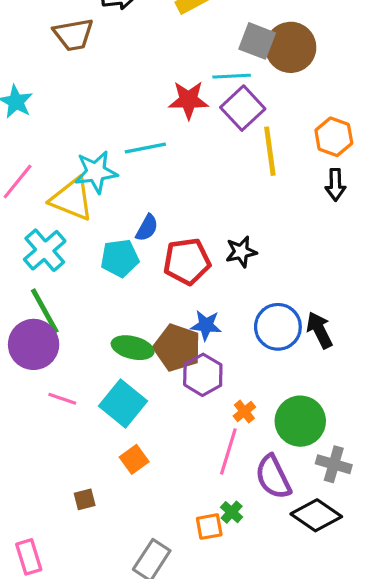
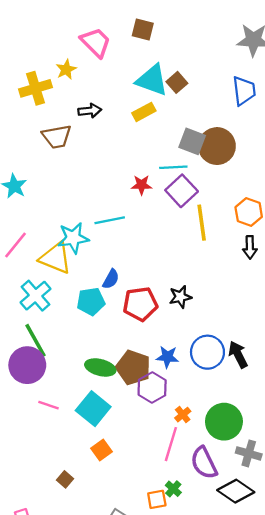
red star: (188, 100) -> (142, 185), size x0.7
blue star: (206, 325) -> (167, 357), moved
brown square: (85, 499) -> (65, 479), turned -35

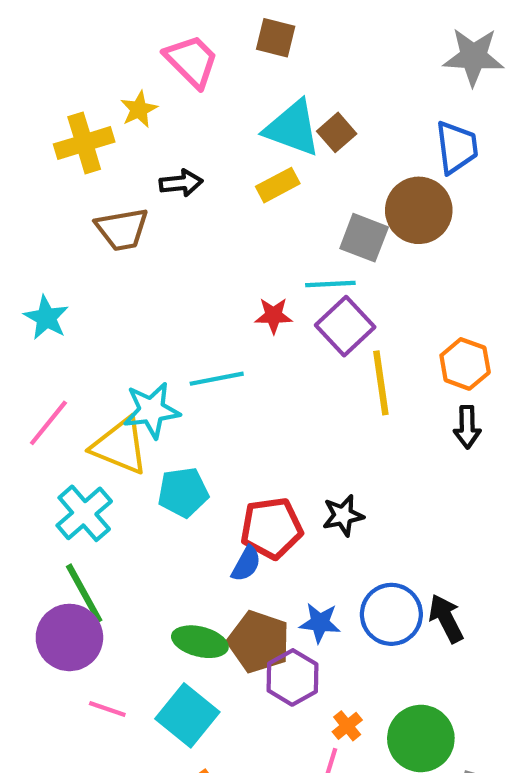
brown circle: (217, 146) -> (419, 210), moved
blue semicircle: (111, 279) -> (246, 564), moved
cyan pentagon: (91, 302) -> (183, 492), moved

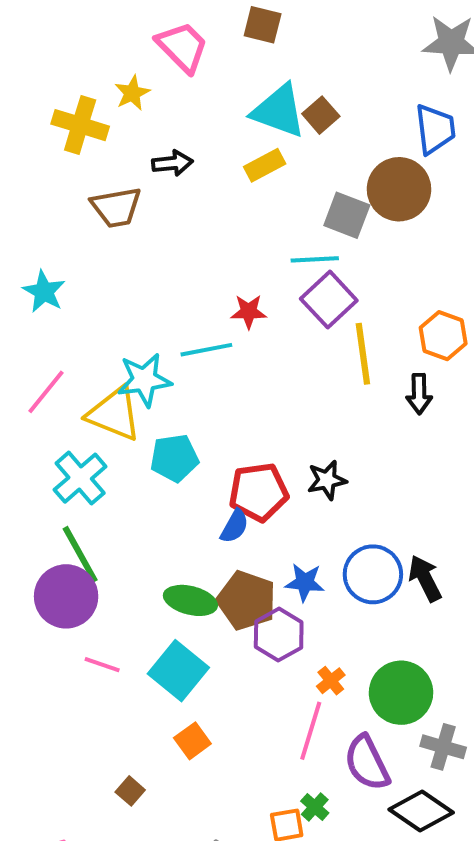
yellow cross: (84, 143) -> (80, 125), turned 34
red star: (274, 316) -> (249, 312), moved
black arrow: (467, 427) -> (419, 394), moved

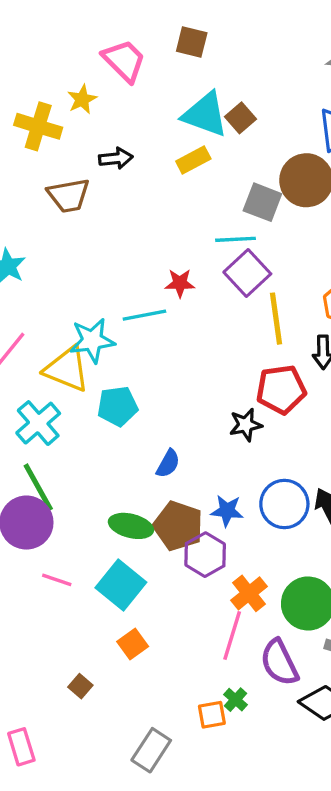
red pentagon: (259, 492) -> (281, 389), moved
orange cross: (331, 681) -> (249, 593), size x1.5

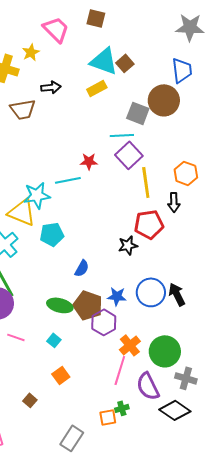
cyan square: (121, 585) -> (54, 340), size x0.5
green cross: (235, 700) -> (122, 408), turned 32

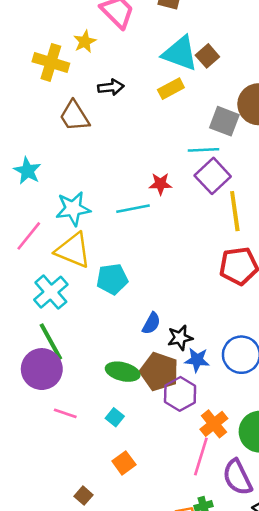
brown trapezoid: (23, 109) -> (74, 116), turned 68
cyan star: (37, 195) -> (73, 209), moved
black star: (128, 245) -> (180, 338), moved

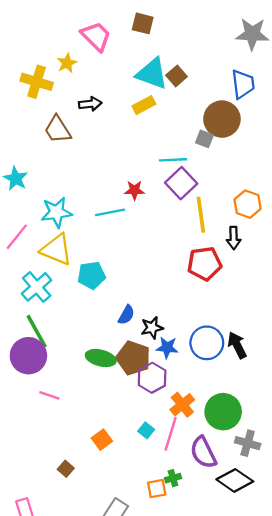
gray square: (224, 121) -> (204, 139), moved, size x0.7
cyan square: (115, 417) -> (146, 430), moved

